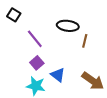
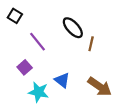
black ellipse: (68, 26) -> (73, 28), turned 40
purple square: (37, 63) -> (25, 67), moved

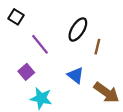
black ellipse: (73, 28) -> (78, 29), turned 75
blue triangle: (62, 80) -> (76, 75), moved

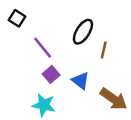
purple square: (26, 72) -> (51, 74), moved

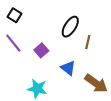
purple line: (43, 48) -> (13, 43), moved
purple square: (51, 74) -> (41, 50), moved

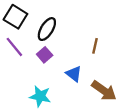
black square: (14, 15) -> (15, 17), size x1.5
black ellipse: (70, 27) -> (47, 29), moved

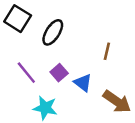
purple line: (14, 47) -> (26, 73), moved
purple square: (45, 55) -> (59, 73), moved

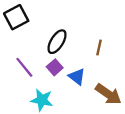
black square: (18, 19) -> (16, 17), turned 30
black ellipse: (53, 32) -> (57, 42), moved

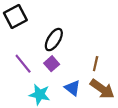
brown line: (99, 47) -> (96, 64), moved
blue triangle: (77, 77) -> (72, 88), moved

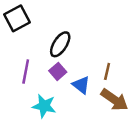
purple line: (23, 64) -> (26, 71), turned 50
blue triangle: (72, 88) -> (81, 85), moved

